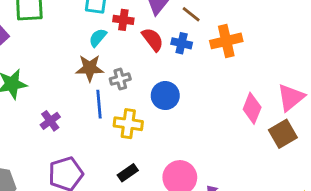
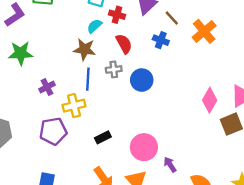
red semicircle: (153, 39) -> (124, 44), moved
orange cross: (226, 41) -> (204, 31), moved, turned -35
gray cross: (120, 79) -> (114, 69), moved
yellow cross: (128, 124) -> (74, 106), moved, turned -30

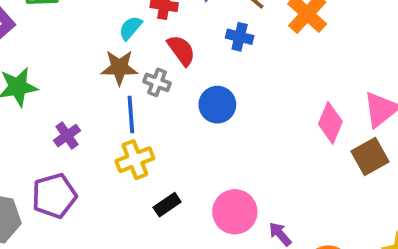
gray cross: (114, 69) -> (157, 82), moved, turned 35
yellow cross: (74, 106) -> (135, 160), moved
purple pentagon: (53, 131) -> (54, 196), moved

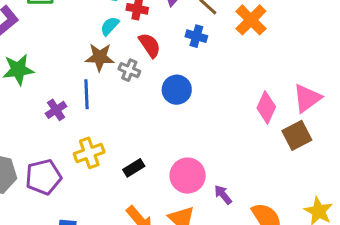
blue line: (131, 114) -> (87, 94), moved
yellow cross: (135, 160) -> (89, 153), moved
purple pentagon: (54, 196) -> (43, 177), moved

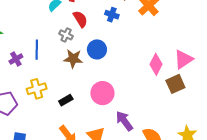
brown star: (100, 57) -> (73, 59), moved
pink circle: (188, 176) -> (102, 93), moved
purple arrow: (223, 195) -> (124, 121), size x1.5

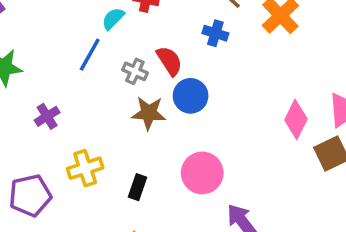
red semicircle: (80, 19) -> (169, 61), moved
blue line: (37, 50) -> (90, 55), moved, turned 30
black rectangle: (66, 100) -> (137, 187), turned -40

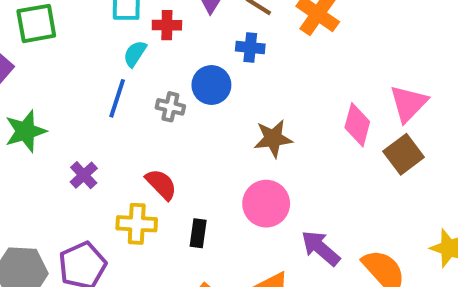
red semicircle: (169, 61) -> (161, 184), moved
blue circle: (191, 96) -> (211, 85), moved
brown star: (149, 113) -> (273, 138), moved
yellow cross: (85, 168) -> (137, 224), turned 32

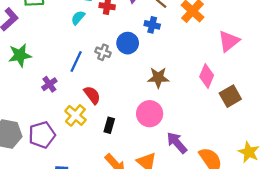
cyan semicircle: (135, 54) -> (78, 18), moved
blue line: (117, 98) -> (76, 62), moved
pink triangle: (408, 103) -> (229, 41), moved
yellow cross: (137, 224) -> (75, 115), turned 30

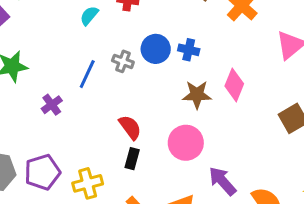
blue cross: (152, 25) -> (189, 50), moved
pink diamond: (207, 76) -> (234, 85), moved
red semicircle: (92, 95) -> (130, 127), moved
yellow cross: (75, 115) -> (88, 183), moved, turned 35

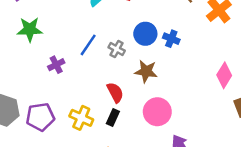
gray cross: (123, 61) -> (117, 49), moved
pink diamond: (234, 85) -> (224, 75), moved
brown star: (197, 95) -> (146, 71), moved
yellow cross: (88, 183) -> (81, 118), moved, turned 30

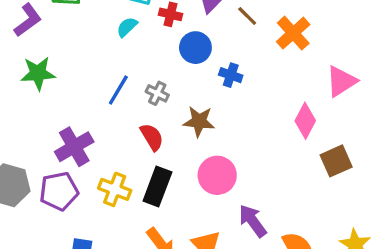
blue circle: (145, 34) -> (195, 48), moved
purple cross: (56, 65) -> (74, 147), moved, size x1.6
red semicircle: (115, 92) -> (152, 137), moved
black rectangle: (113, 118) -> (157, 187), size x1.6

